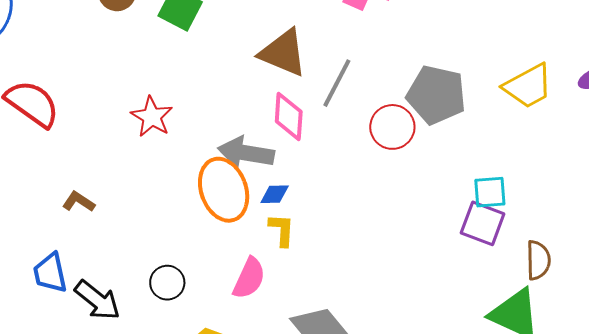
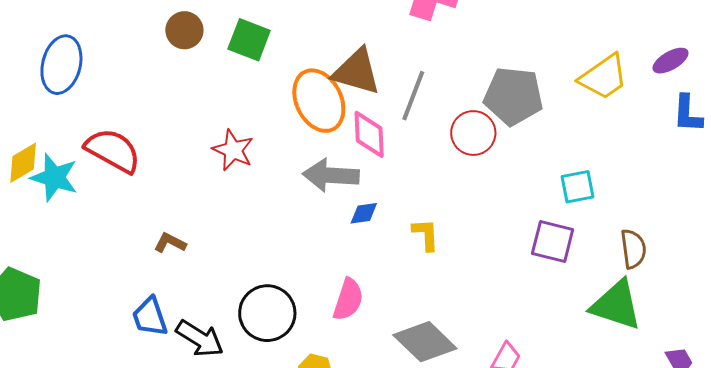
orange ellipse: (224, 190) -> (319, 101), moved
purple square: (483, 223) -> (553, 241), moved
yellow L-shape: (282, 230) -> (426, 235), moved
black circle: (167, 283) -> (267, 313), size x1.6

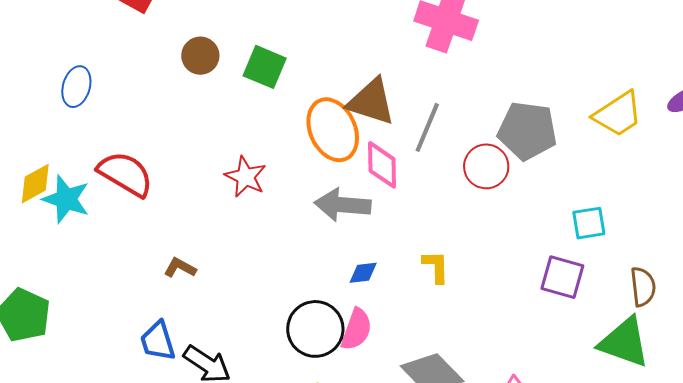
blue ellipse: (61, 65) -> (76, 87), size x0.7
blue diamond: (364, 213) -> (363, 273), moved
black circle: (267, 313) -> (315, 329), moved

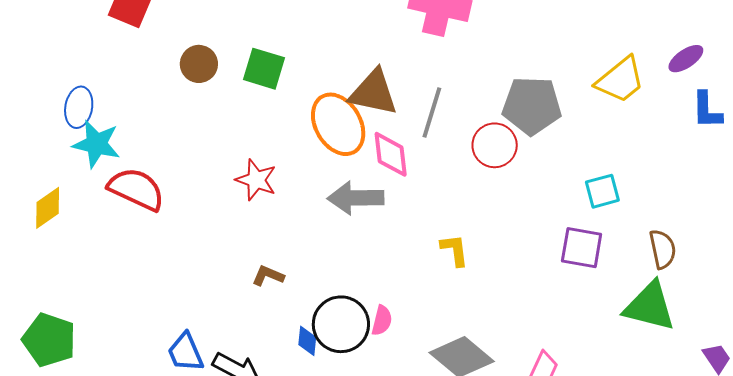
cyan star: (66, 199) -> (96, 144), moved
brown L-shape: (180, 268) -> (268, 276), moved
blue diamond: (363, 273) -> (307, 341), moved, turned -72
pink semicircle: (356, 329) -> (382, 320), size x0.7

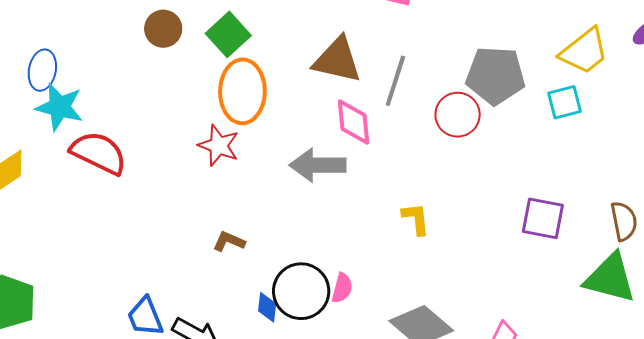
green square: (264, 69) -> (228, 34), turned 30
orange ellipse: (338, 124) -> (242, 91), moved, turned 30
cyan square: (602, 191) -> (564, 102), moved

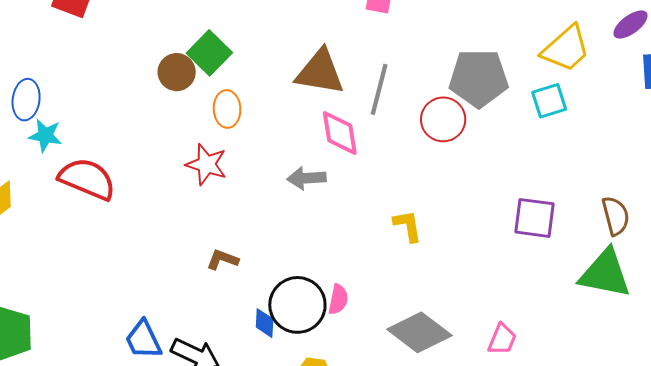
brown circle: (163, 29) -> (177, 72), moved
orange ellipse: (242, 91) -> (227, 109), size x0.6
cyan star: (59, 107) -> (45, 135), size x0.7
gray arrow: (318, 165) -> (307, 178), size x0.7

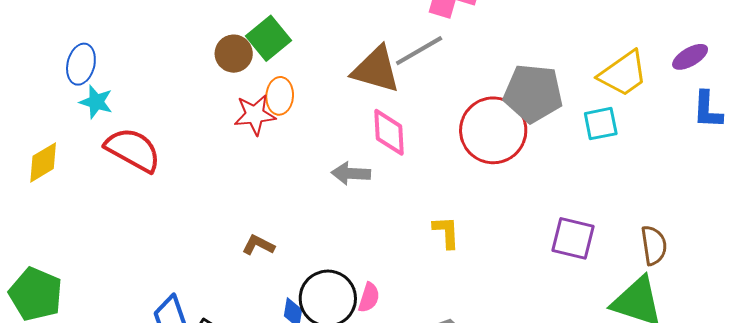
gray line: (379, 89) -> (419, 51), moved, turned 39
red circle: (443, 119) -> (493, 130), size x1.5
red star: (206, 164) -> (255, 115), moved, turned -30

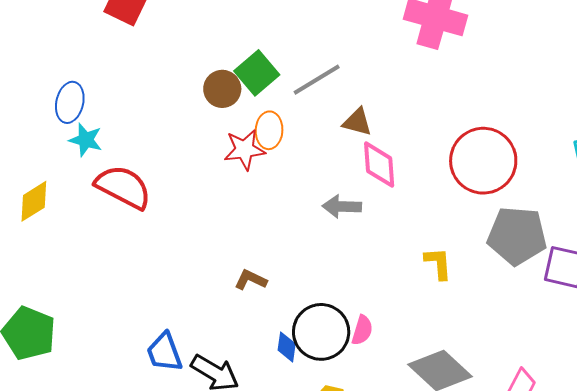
gray line: (419, 51) -> (317, 80), moved
brown triangle: (376, 70) -> (357, 122), moved, size x0.6
gray pentagon: (533, 93) -> (517, 236), moved

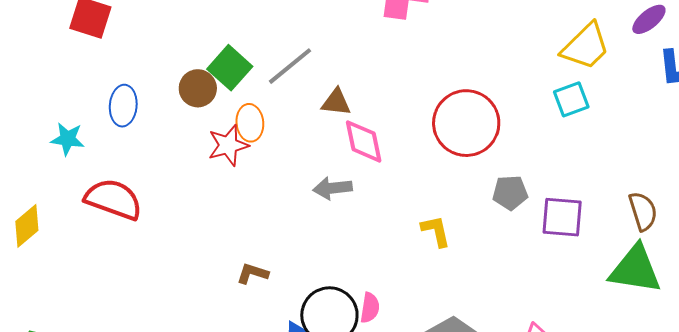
blue ellipse: (70, 102) -> (123, 106), moved
cyan star: (86, 140) -> (68, 139), moved
gray pentagon: (517, 236) -> (510, 193), size x0.6

